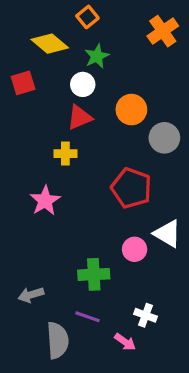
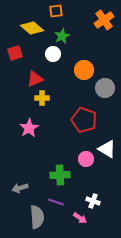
orange square: (87, 17) -> (56, 11), turned 32
red triangle: (80, 117) -> (35, 79), moved

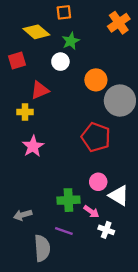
gray circle: (105, 88) -> (120, 101), size x1.4
yellow cross: (42, 98) -> (25, 112), moved
white triangle: (107, 149) -> (119, 196), moved
pink arrow: (80, 218) -> (91, 212), moved

